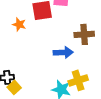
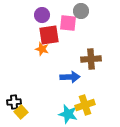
orange star: (19, 24) -> (42, 49), moved

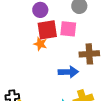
pink square: (68, 23) -> (68, 29), moved

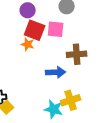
red square: (47, 30) -> (35, 30), turned 30

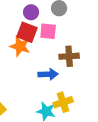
purple circle: (28, 10) -> (31, 12), moved
orange star: (28, 44) -> (20, 46), size x1.5

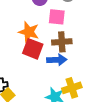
red square: (27, 32) -> (33, 49), moved
brown cross: (69, 56) -> (62, 42), moved

